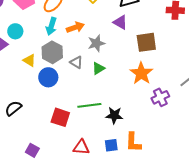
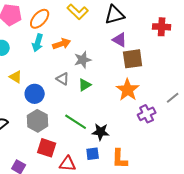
purple triangle: (120, 22) -> (120, 40), moved
gray hexagon: (52, 52) -> (38, 121), moved
green line: (89, 105) -> (76, 122), turned 40
red square: (60, 117) -> (47, 148), moved
blue square: (111, 145) -> (93, 154), moved

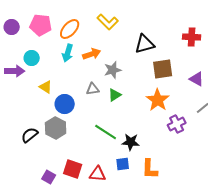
black triangle: (115, 15) -> (145, 44), moved
purple triangle: (120, 40) -> (197, 79), moved
gray triangle: (63, 79) -> (93, 89), turned -40
gray hexagon: (38, 121) -> (56, 128), moved
red square: (47, 148) -> (73, 169), moved

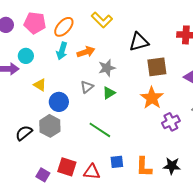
gray triangle: (93, 89) -> (87, 87), turned -32
black star: (131, 142) -> (172, 166), moved

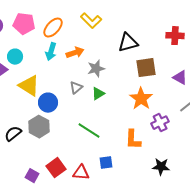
yellow triangle: (40, 85) -> (29, 86), size x1.6
red square: (67, 167) -> (56, 168), turned 36
orange L-shape: (144, 167) -> (133, 140), moved

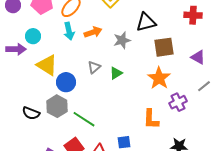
cyan arrow: (51, 52) -> (69, 31), turned -30
gray star: (96, 69) -> (122, 40), moved
green line: (89, 131) -> (84, 119), moved
black semicircle: (13, 134) -> (31, 113), turned -120

